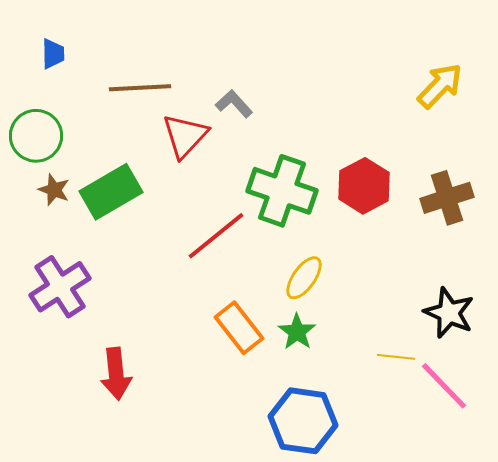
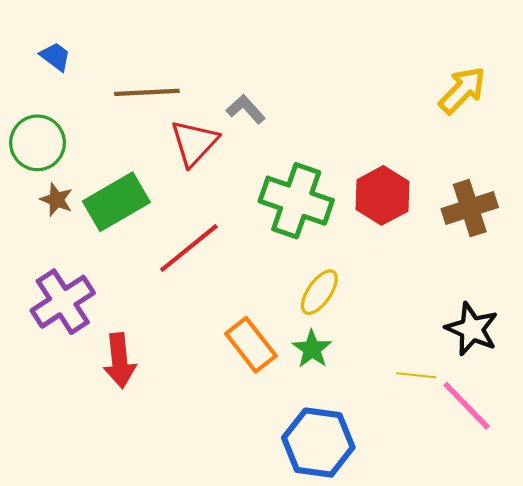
blue trapezoid: (53, 54) -> (55, 57), turned -52
red line: (216, 236) -> (189, 248), moved
red arrow: (116, 374) -> (120, 361), moved

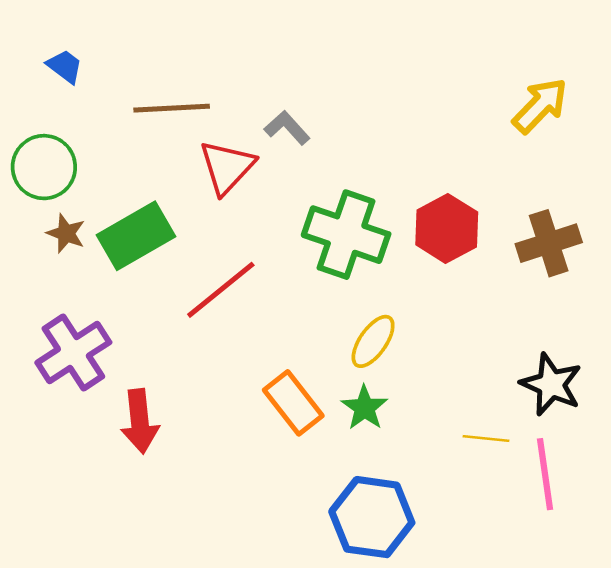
pink line: (467, 406) -> (545, 474), turned 36

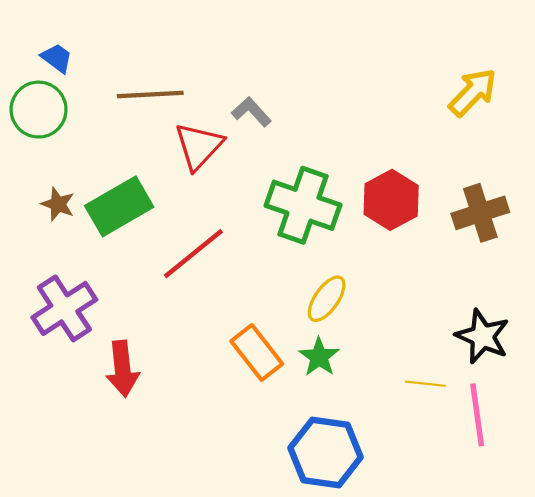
green circle: (44, 167) -> (39, 110), moved

